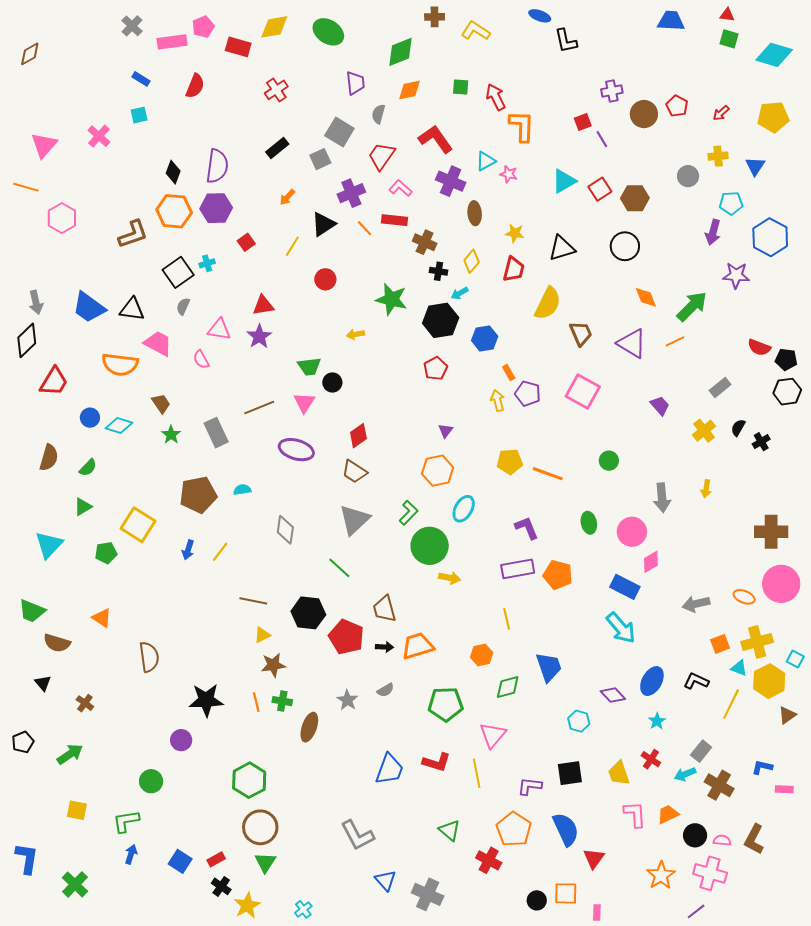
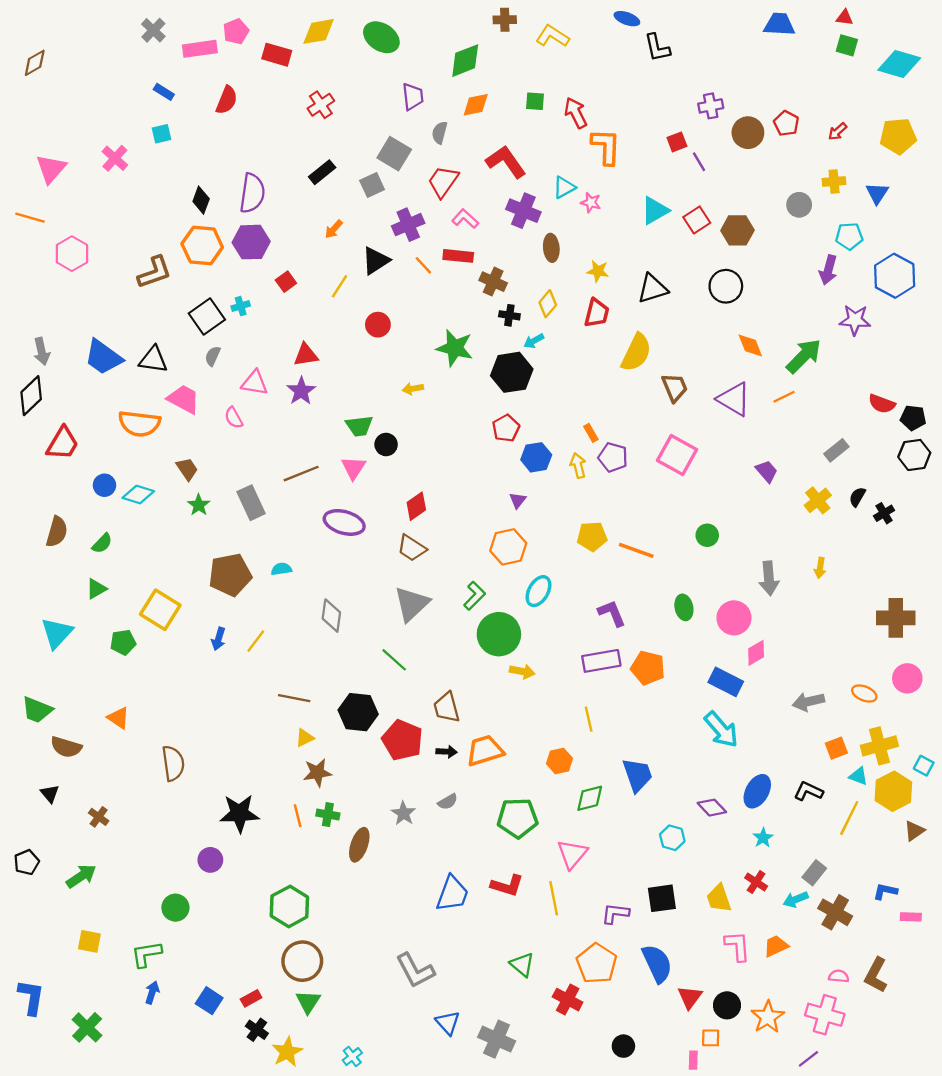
blue hexagon: (485, 338) -> (536, 457), moved
pink circle: (781, 584) -> (907, 678), size x0.7
black circle: (695, 835) -> (727, 1005), moved
orange square: (566, 893) -> (711, 1038), moved, size x0.7

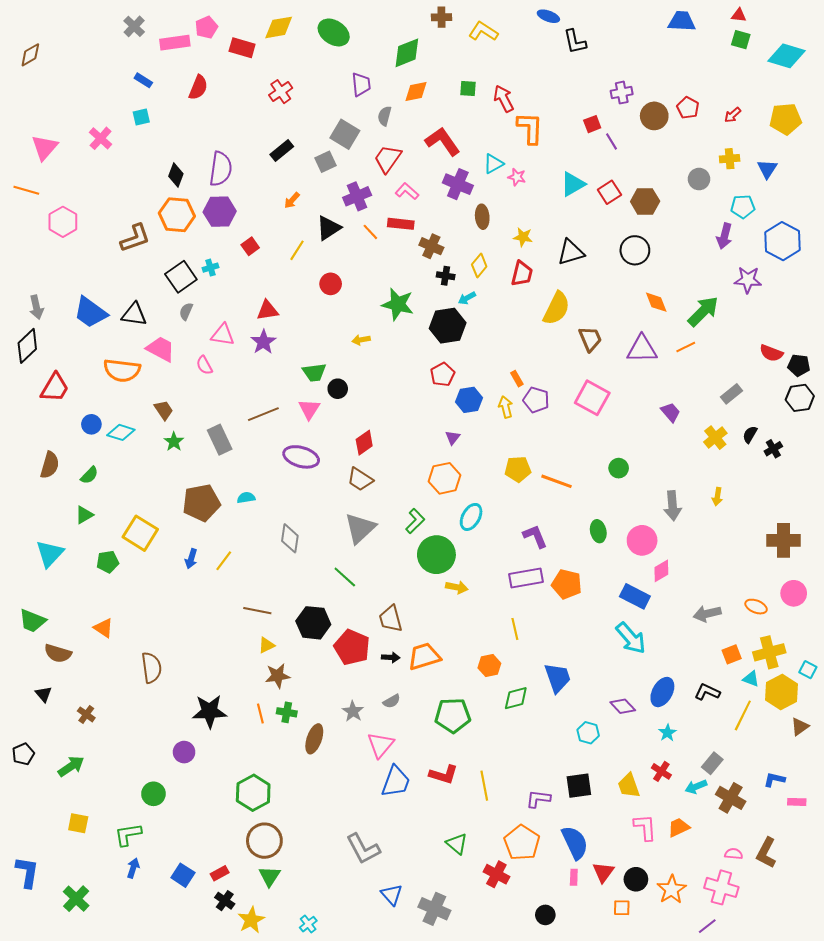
purple triangle: (734, 399) -> (642, 349), turned -32
pink triangle: (572, 854) -> (380, 745), moved
pink rectangle: (693, 1060) -> (574, 877), moved

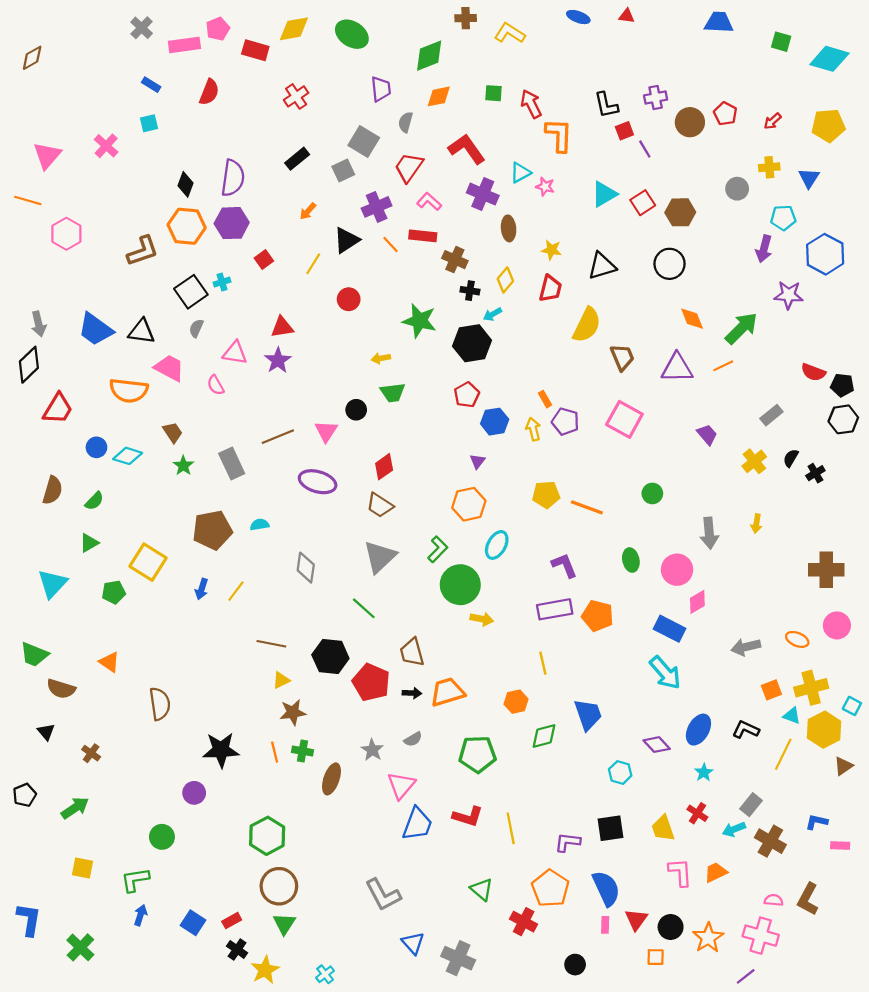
red triangle: (739, 15) -> (627, 16), moved
black L-shape: (575, 42) -> (606, 105), moved
green trapezoid: (314, 372) -> (393, 393), moved

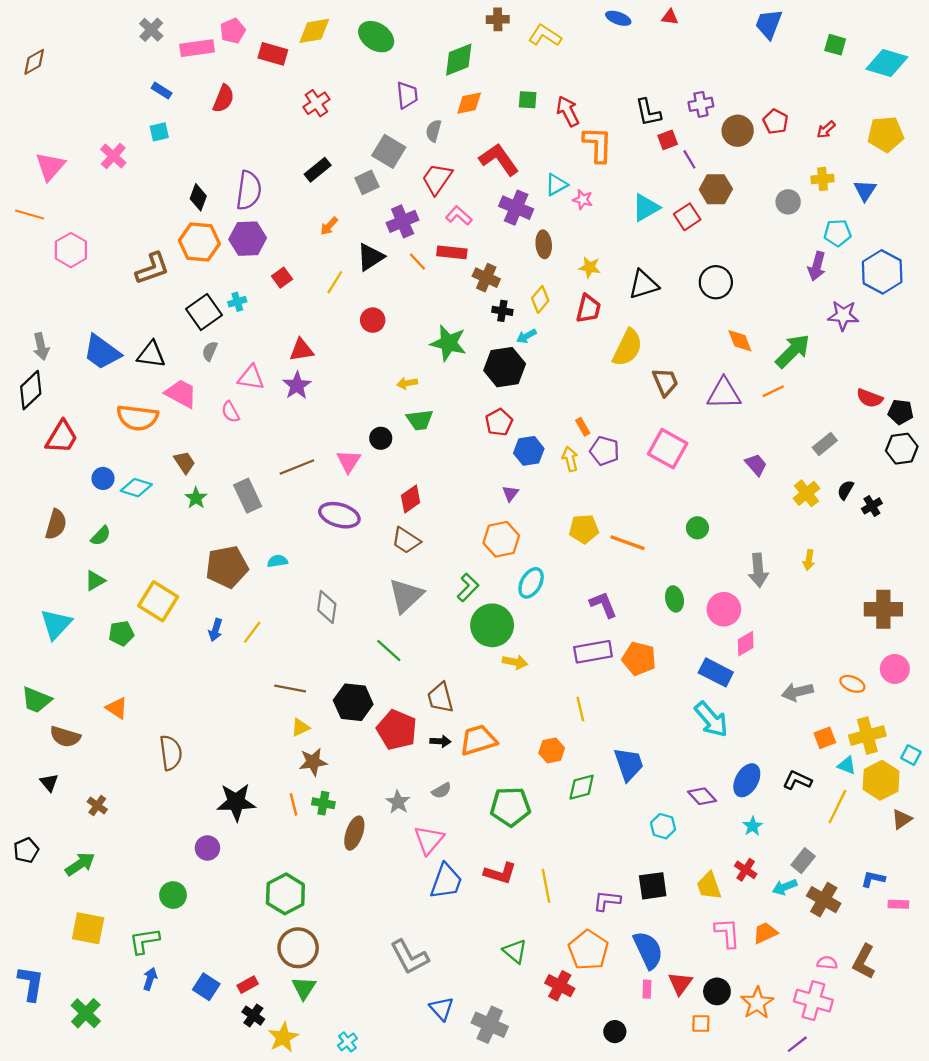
blue trapezoid: (719, 22) -> (769, 24), turned -72
brown hexagon: (680, 212) -> (716, 189), moved
yellow square: (83, 868) -> (88, 928), size x1.4

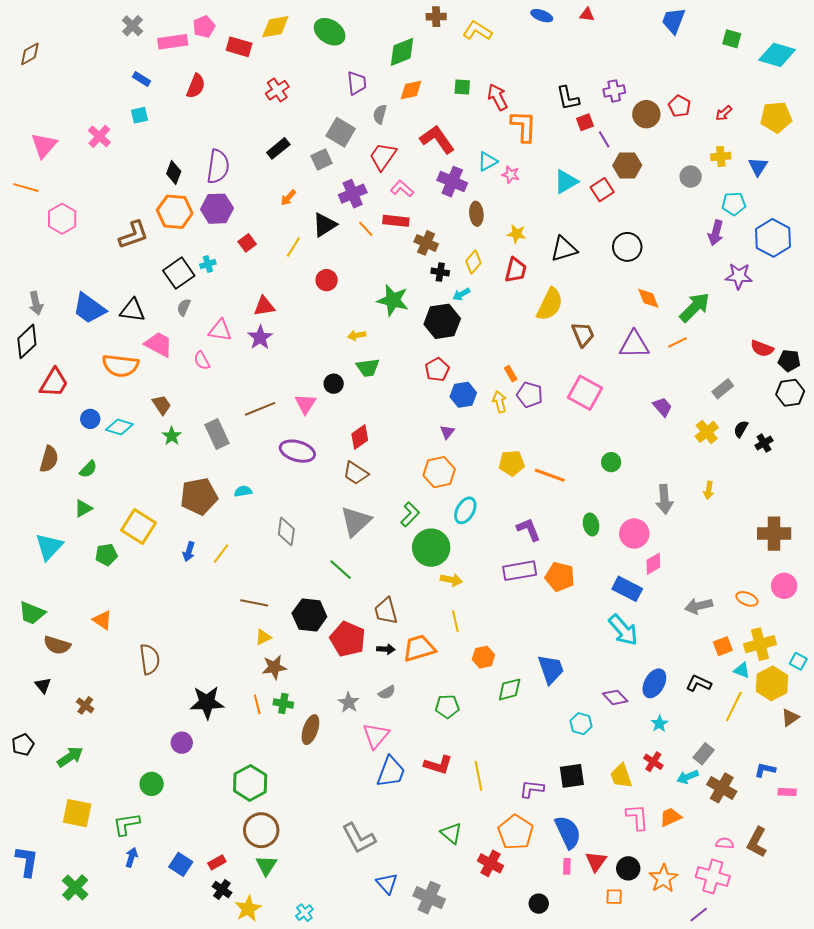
yellow line: (580, 709) -> (455, 621), moved
green pentagon: (510, 807) -> (447, 706), size x0.7

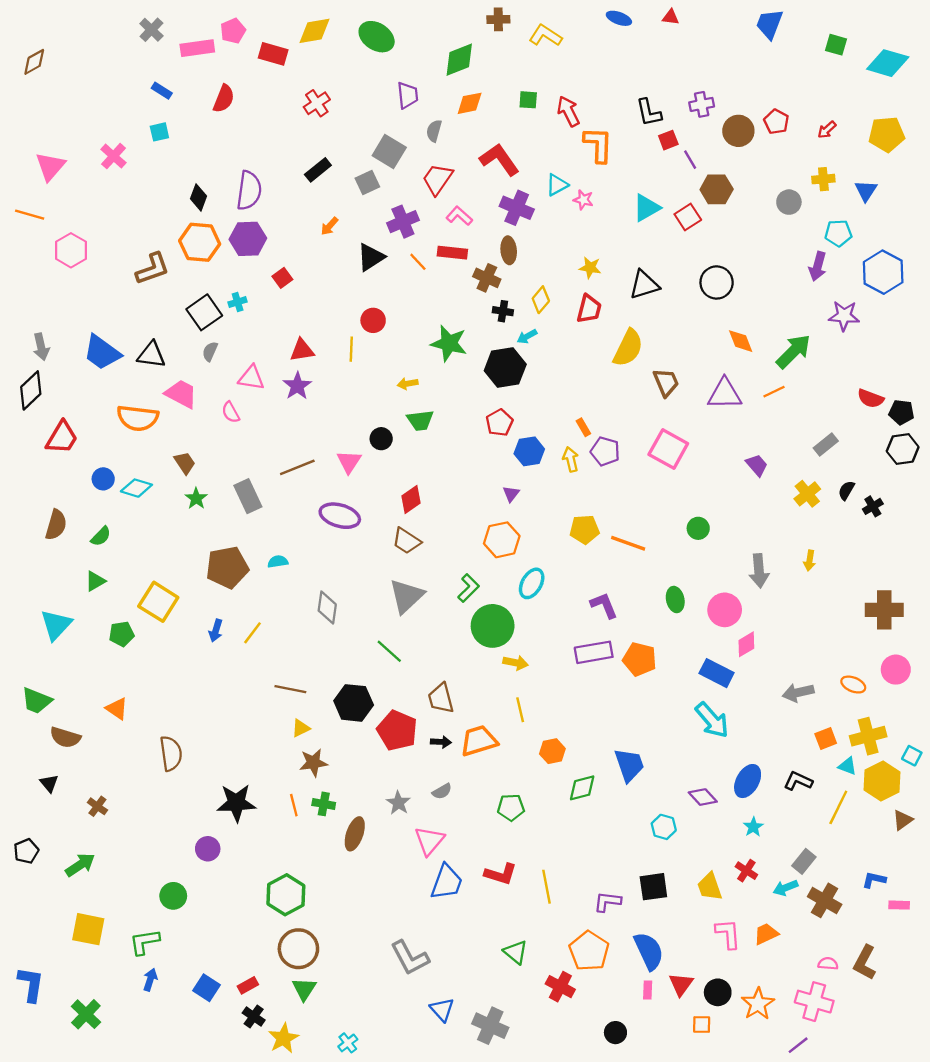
brown ellipse: (476, 214) -> (509, 250), moved
yellow line: (293, 247) -> (351, 349), moved, turned -30

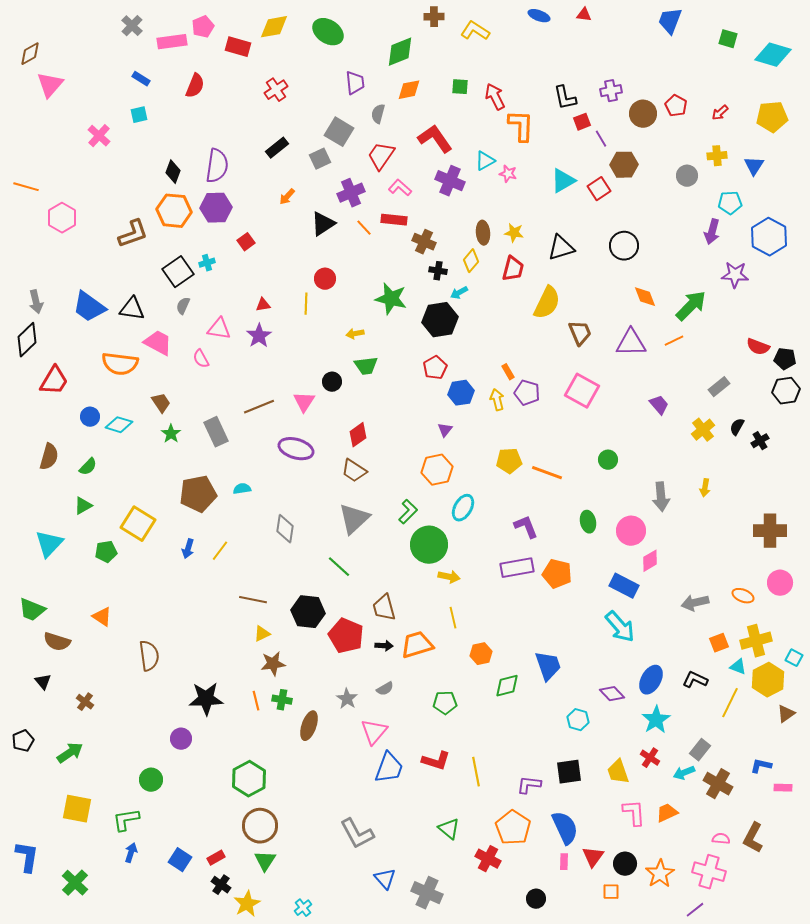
pink triangle: (50, 166) -> (50, 85), moved
brown ellipse: (509, 250) -> (483, 233), moved
red triangle: (302, 350) -> (263, 305), size x0.7
cyan star: (753, 827) -> (656, 720), size x1.6

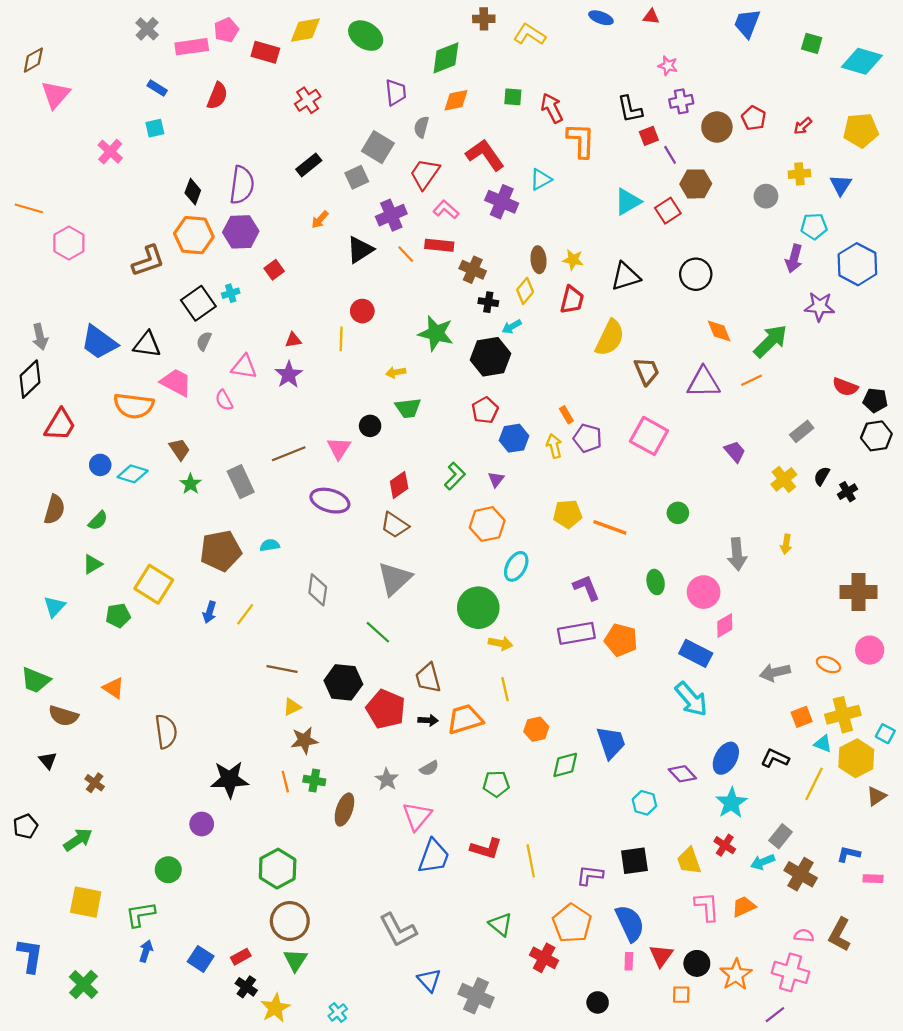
pink star: (508, 174) -> (668, 66), moved
green L-shape: (408, 512) -> (455, 476), moved
cyan triangle: (49, 544) -> (54, 607), size x0.7

